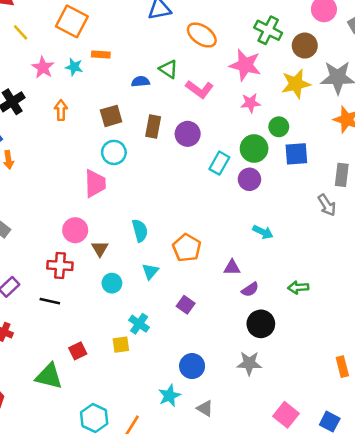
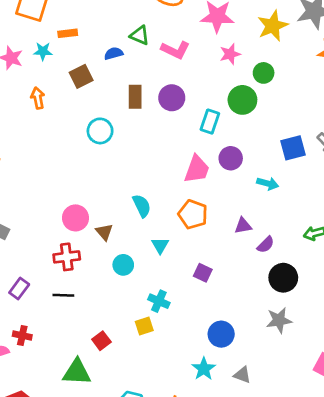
brown square: (111, 116) -> (81, 76), moved
blue square: (296, 154) -> (293, 148), moved
purple circle: (249, 179) -> (231, 158), moved
pink trapezoid: (95, 184) -> (197, 169), moved, turned 32

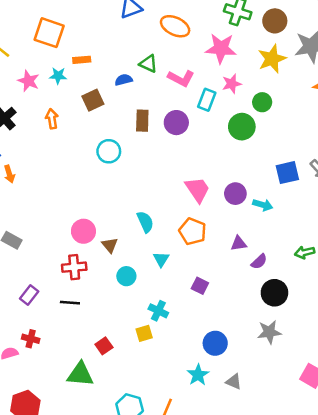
cyan rectangle: (210, 122) -> (207, 100), moved
purple circle: (231, 158) -> (235, 194), moved
pink trapezoid: (197, 169) -> (197, 190), turned -56

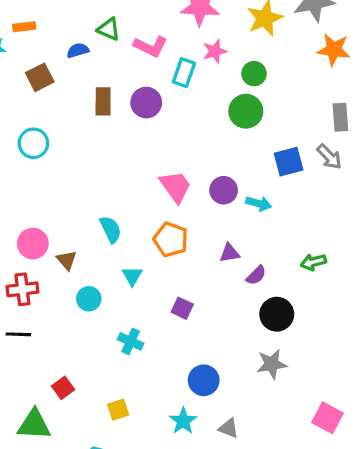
green circle: (242, 127) -> (246, 111), moved
cyan circle: (109, 151) -> (33, 143), moved
yellow square: (144, 333) -> (118, 410), moved

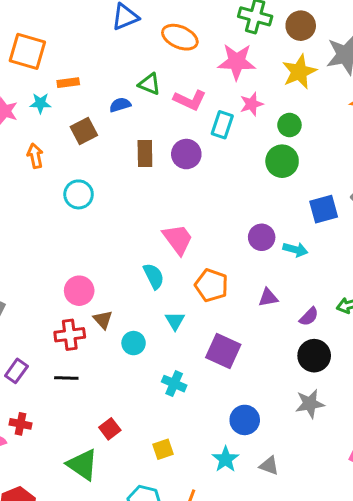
pink trapezoid: (175, 187) -> (178, 239), moved
brown triangle: (67, 260) -> (103, 320), moved
purple semicircle: (256, 275) -> (309, 317), moved
purple square: (182, 308) -> (223, 351), size x1.6
green triangle: (34, 425) -> (82, 465), turned 32

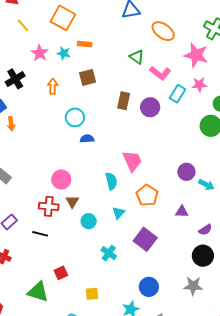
blue semicircle: (120, 105) -> (87, 139), moved
green triangle: (82, 465) -> (38, 292), turned -30

